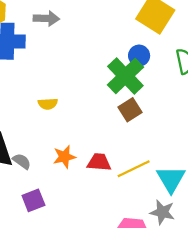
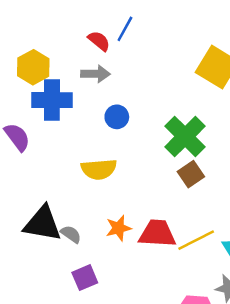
blue circle: (139, 56) -> (117, 117), moved
yellow semicircle: (48, 104) -> (99, 169), size x1.6
red trapezoid: (99, 162) -> (157, 233), size x1.4

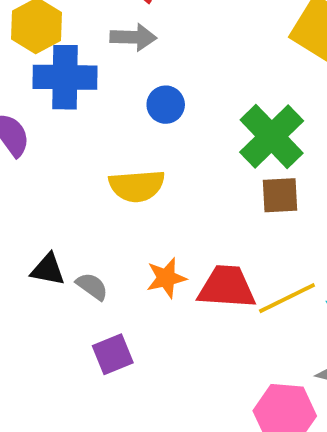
brown square: (191, 174) -> (280, 195), turned 30
black triangle: (42, 224) -> (48, 270), size x0.6

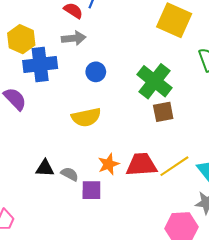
purple square: (113, 354) -> (91, 190), moved, turned 30

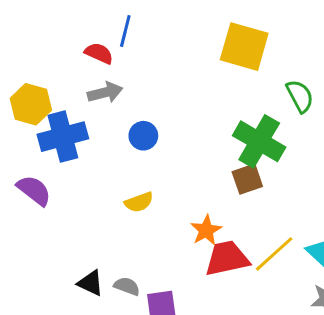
green cross: (155, 81) -> (259, 141), moved
yellow semicircle: (86, 117) -> (139, 202), size x0.7
orange star: (109, 164) -> (206, 230), moved
black triangle: (45, 168) -> (91, 283), turned 30

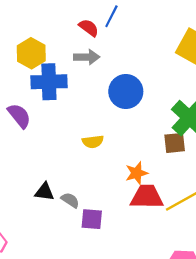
blue circle: (143, 136) -> (126, 91), moved, size x1.6
black triangle: (91, 283) -> (45, 192), turned -30

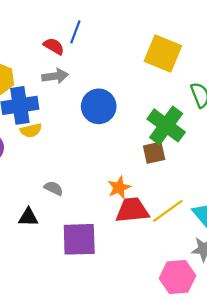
yellow semicircle: (93, 142) -> (31, 130), moved
gray semicircle: (70, 200) -> (54, 188), moved
purple square: (92, 219) -> (79, 239), size x1.6

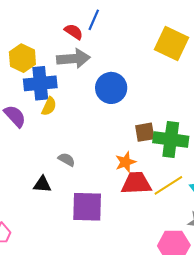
gray arrow: (55, 76) -> (73, 59), size x1.4
green cross: (166, 125) -> (171, 139), moved, turned -32
yellow semicircle: (31, 130) -> (49, 106), turned -54
brown square: (154, 153) -> (145, 132), moved

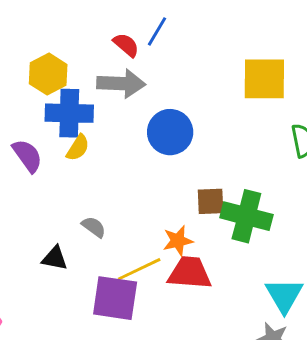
yellow square: (172, 43) -> (264, 79), turned -32
yellow line: (168, 185) -> (139, 269), moved

